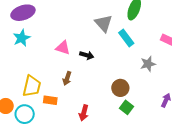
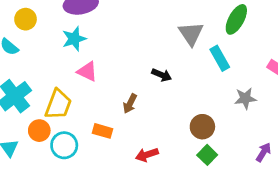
pink triangle: (63, 48) -> (87, 71), moved
yellow trapezoid: (32, 86) -> (58, 104), moved
red arrow: (84, 113) -> (147, 155), turned 49

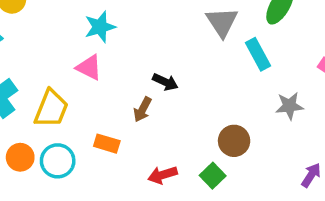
cyan star: (74, 39) -> (100, 27), moved
black arrow: (162, 75) -> (165, 82), moved
orange circle: (39, 131) -> (20, 157), moved
green square: (207, 155) -> (213, 176), moved

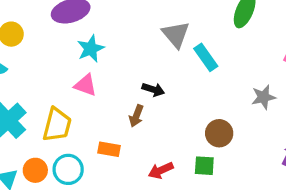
gray triangle: (222, 22) -> (176, 35), moved
cyan rectangle: (258, 54) -> (206, 57), moved
green square: (213, 176) -> (204, 166), turned -35

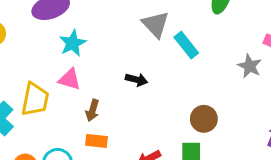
gray star: (264, 97) -> (250, 66), moved, turned -30
brown arrow: (136, 116) -> (92, 110), moved
yellow trapezoid: (57, 125) -> (35, 99), moved

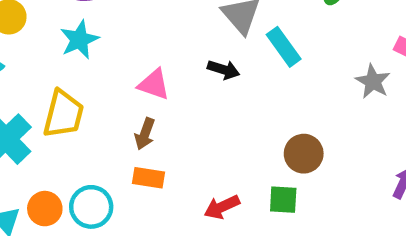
cyan star: (73, 43) -> (79, 40), moved
pink triangle: (70, 79) -> (154, 84), moved
black arrow: (136, 80) -> (224, 70), moved

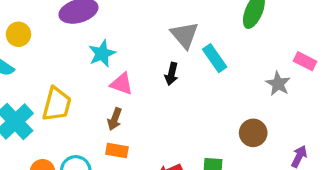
cyan star: (79, 40) -> (102, 54), moved
black arrow: (224, 70) -> (171, 74), turned 85
brown circle: (304, 154) -> (253, 133), moved

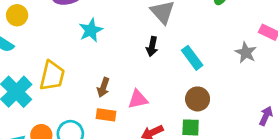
cyan rectangle: (215, 58) -> (192, 58), moved
pink triangle: (122, 84) -> (138, 99), moved, turned -30
brown circle: (253, 133) -> (198, 99), moved

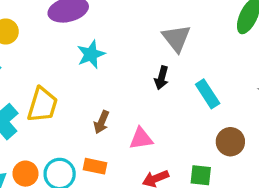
brown circle: (198, 99) -> (230, 142), moved
orange rectangle: (106, 115) -> (95, 166), moved

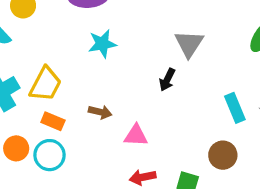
cyan rectangle: (208, 94) -> (235, 108), moved
brown arrow: (102, 122) -> (100, 112), turned -110
orange rectangle: (95, 166) -> (53, 121), moved

